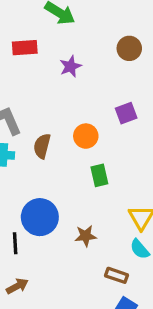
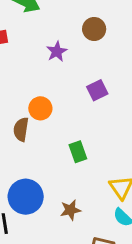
purple star: (70, 66) -> (57, 51), moved
orange circle: (86, 136) -> (40, 108), moved

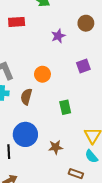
brown semicircle: (21, 129) -> (26, 97), moved

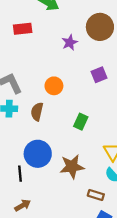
brown circle: (86, 23) -> (100, 27), size x1.5
green rectangle: (65, 107) -> (81, 122), turned 40
brown star: (56, 147) -> (72, 167), size x1.5

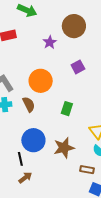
orange circle: (54, 86) -> (41, 81), size x1.5
brown semicircle: (37, 112) -> (29, 104), turned 147
brown arrow: (23, 205) -> (25, 178), moved

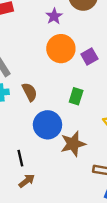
purple square: (78, 67) -> (89, 57), moved
orange circle: (41, 81) -> (61, 49), moved
blue circle: (33, 140) -> (47, 125), moved

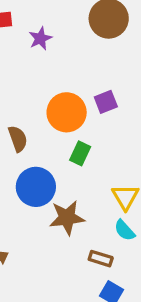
purple star: (54, 16) -> (40, 38), moved
orange circle: (61, 49) -> (67, 112), moved

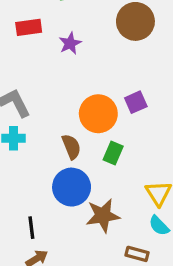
brown semicircle: (18, 139) -> (71, 147), moved

